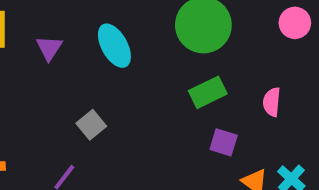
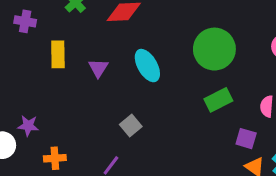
purple square: (224, 142) -> (246, 139), moved

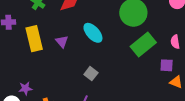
yellow rectangle: (58, 54) -> (34, 39), size x1.4
green rectangle: (218, 100) -> (143, 45), size x1.4

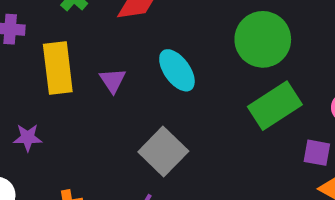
gray square: (91, 74) -> (163, 151), size x1.6
purple star: (25, 88) -> (28, 138), moved

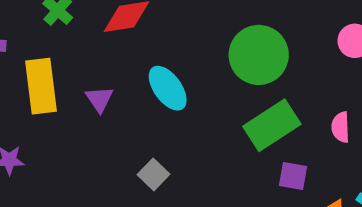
gray square: (163, 151) -> (153, 174), size x0.6
purple square: (317, 153) -> (293, 176), moved

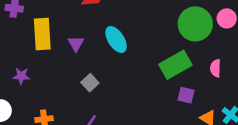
green circle: (259, 55) -> (195, 24), moved
gray square: (153, 174) -> (90, 83), moved

